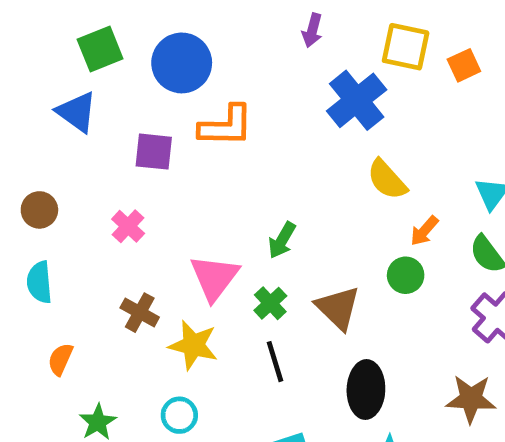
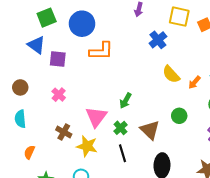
blue cross: (357, 100) -> (158, 40), size x0.7
purple square: (154, 152) -> (58, 59), moved
orange arrow: (424, 231) -> (194, 82), moved

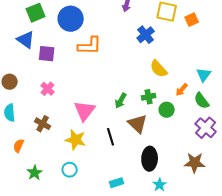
orange arrow: (194, 82) -> (182, 90), moved
green arrow: (126, 101) -> (121, 101), moved
green cross: (120, 128) -> (149, 97), moved, turned 32
brown cross: (64, 132) -> (43, 124), moved
black line: (123, 153) -> (111, 137), moved

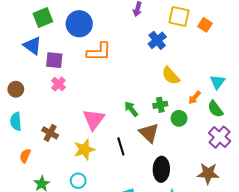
orange square: (192, 20) -> (205, 25), turned -32
pink cross: (48, 89) -> (58, 84), moved
green arrow: (121, 101) -> (131, 109), turned 112
yellow star: (76, 140) -> (84, 150), turned -30

